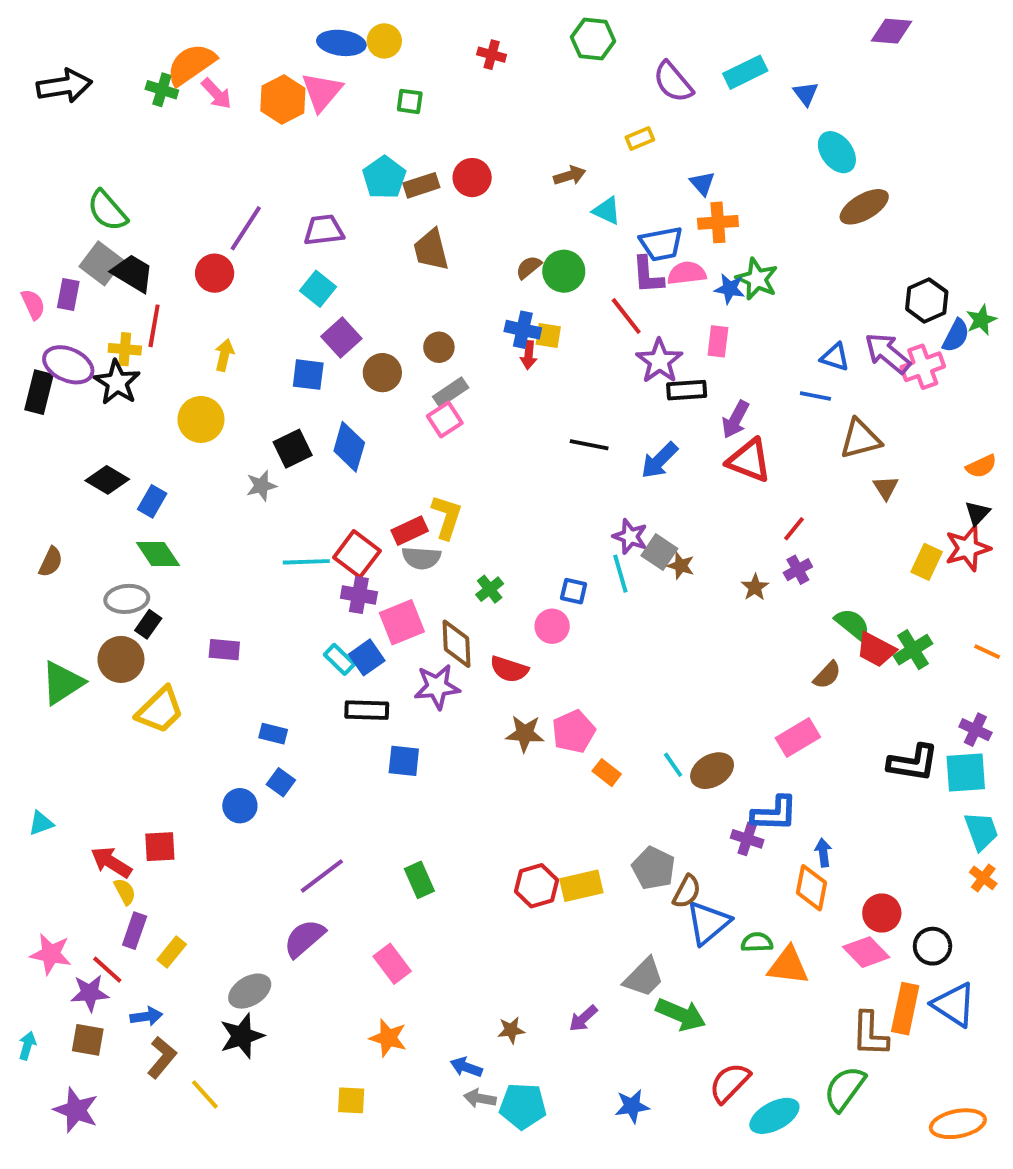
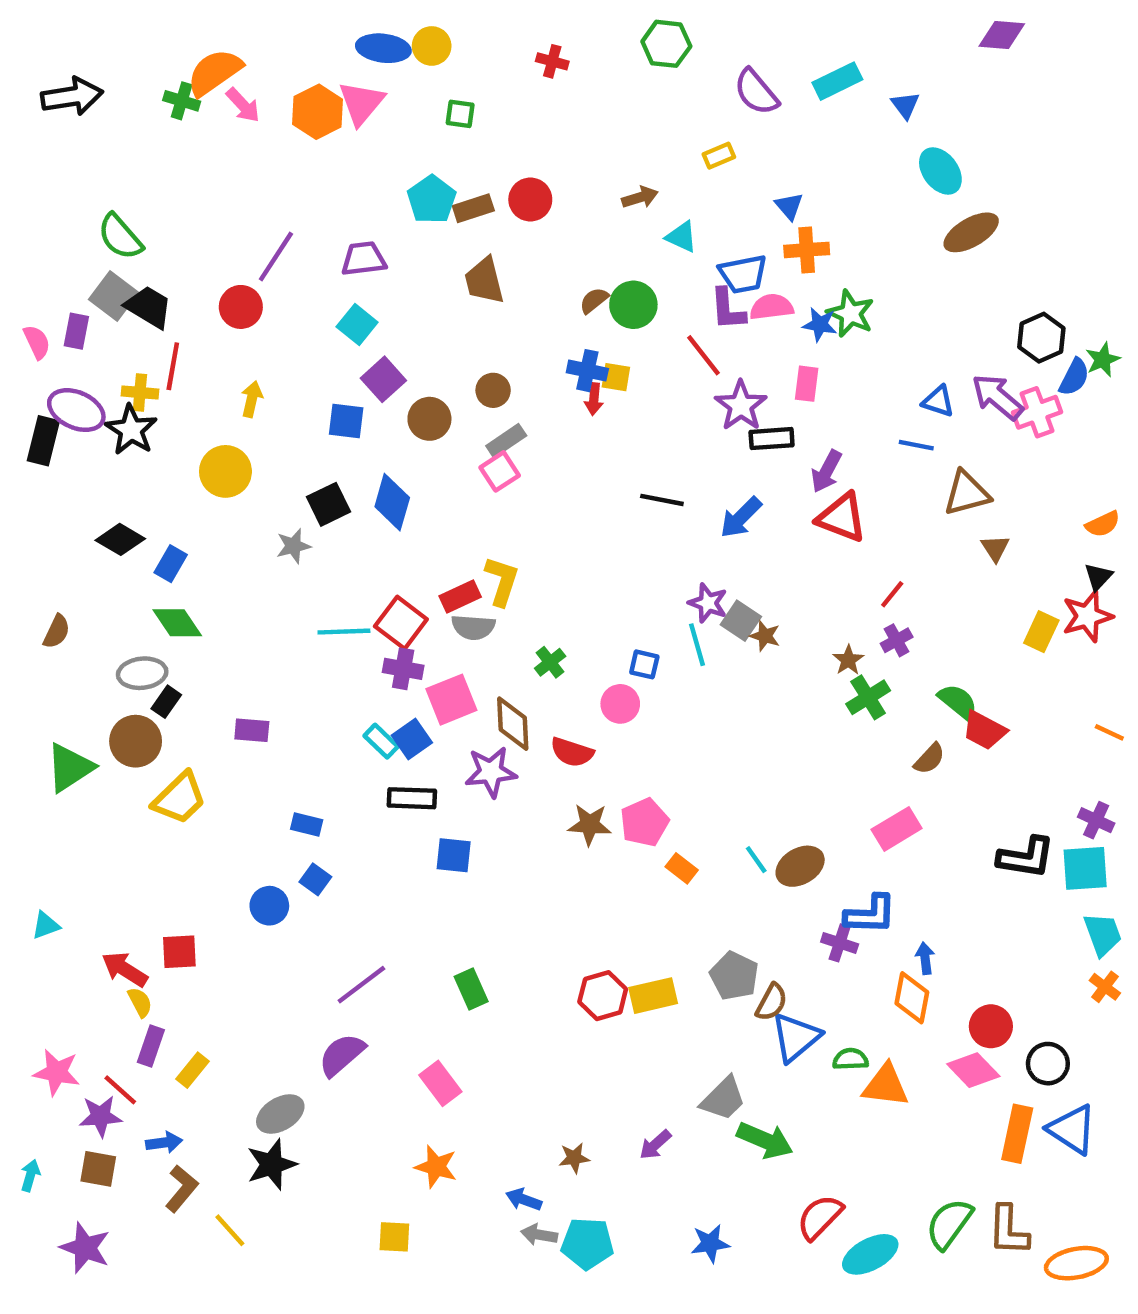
green cross: (913, 650) -> (868, 697), moved
brown L-shape: (870, 1034) -> (1008, 1230), moved

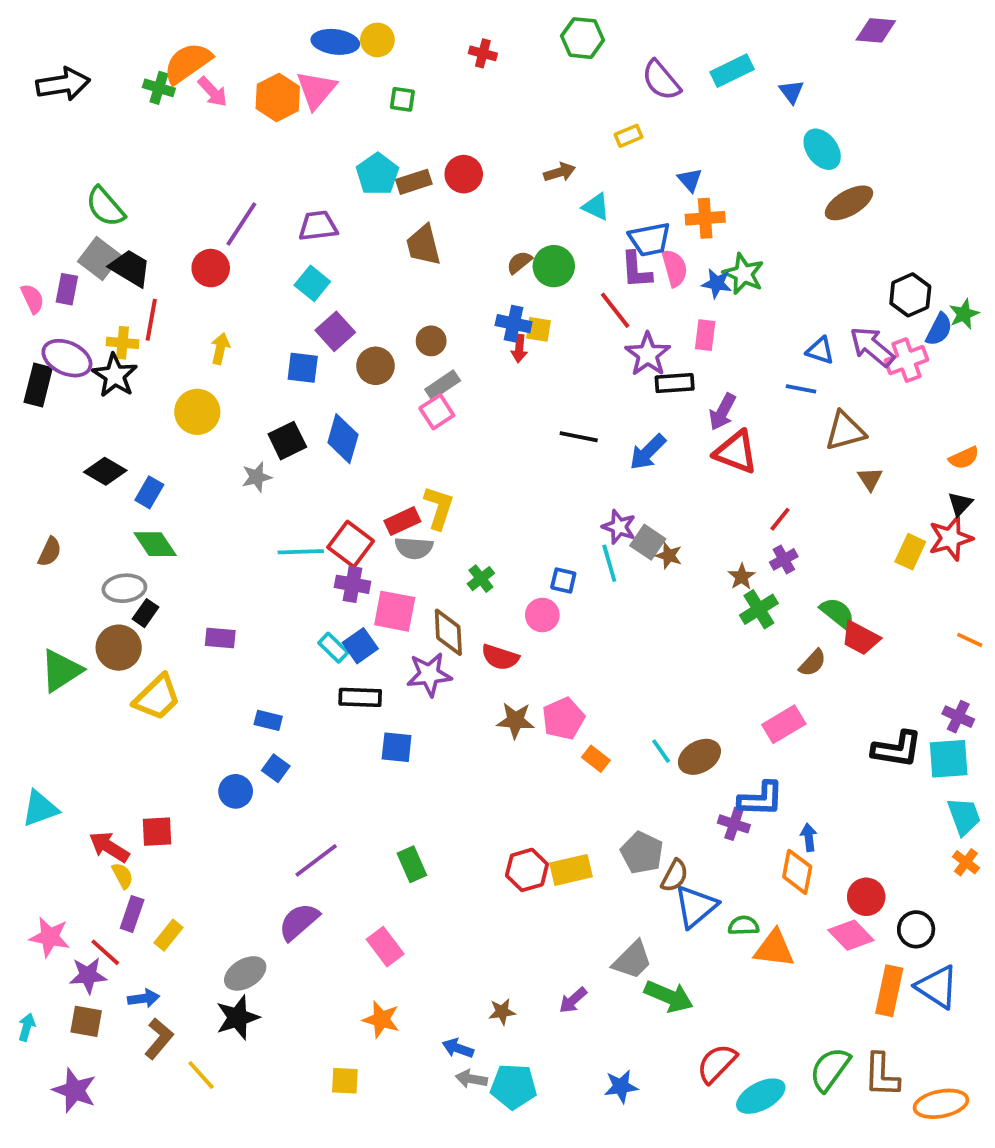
pink semicircle: (772, 307) -> (675, 268), turned 81
pink square: (451, 700) -> (395, 611), turned 33
cyan triangle: (46, 925) -> (40, 809), size x1.5

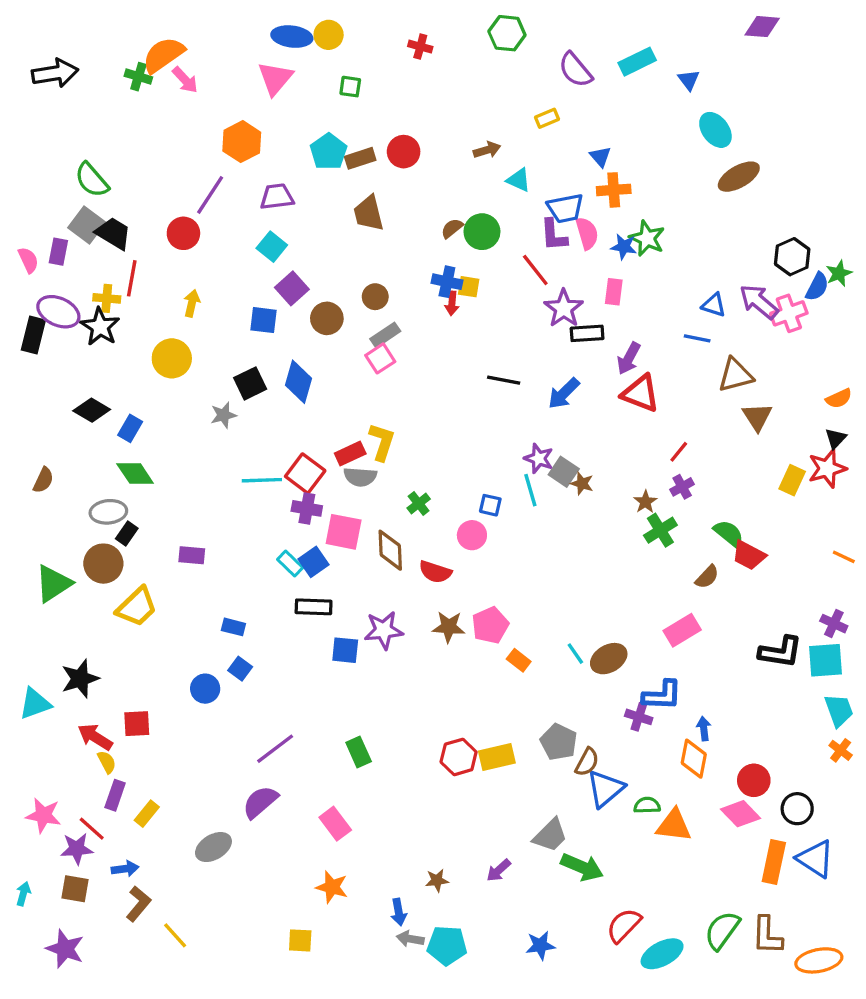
orange hexagon: (278, 97) -> (242, 142), moved
brown triangle: (870, 479) -> (757, 417), size x1.4
purple star: (429, 674) -> (384, 630), moved
black star: (238, 1018) -> (80, 679), moved
blue arrow: (458, 1048) -> (399, 912), turned -120

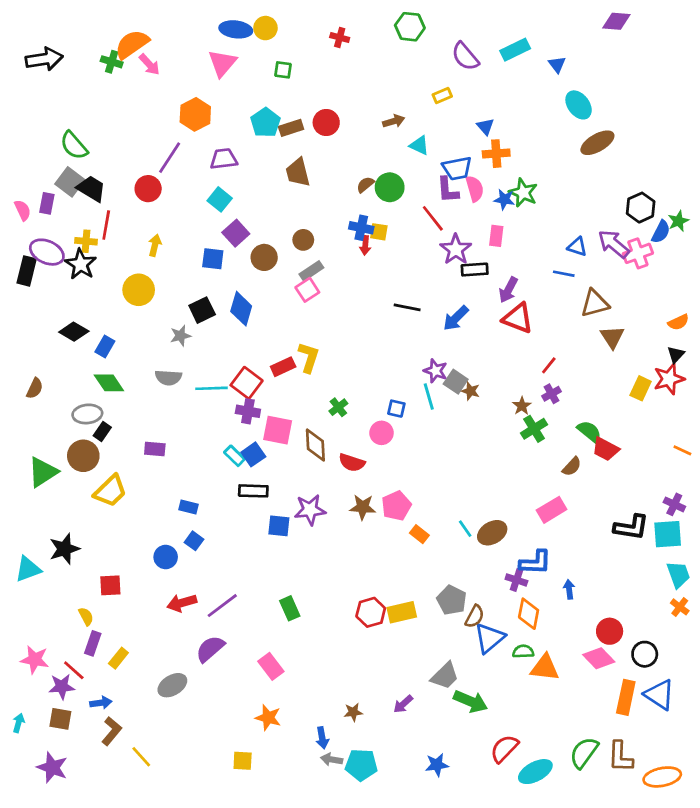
gray semicircle: (360, 477) -> (168, 378), moved
red arrow: (95, 737) -> (182, 603), moved, turned -48
orange diamond: (694, 759) -> (529, 614), moved

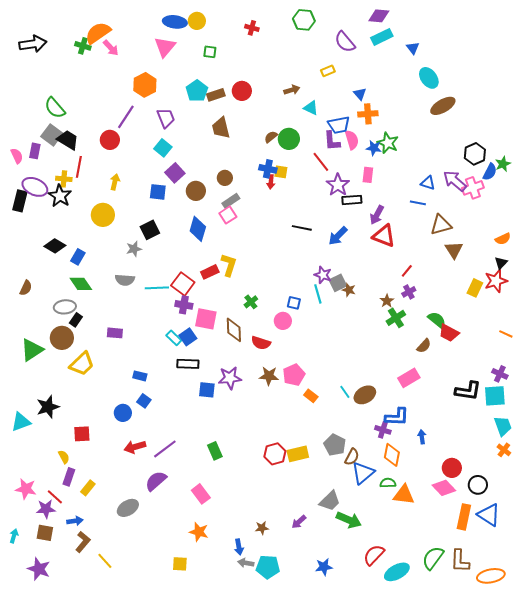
purple diamond: (616, 21) -> (379, 16), moved
purple trapezoid: (224, 159) -> (166, 118), turned 75
blue diamond: (241, 309) -> (198, 229), moved
gray square: (456, 382) -> (338, 283), turned 30

